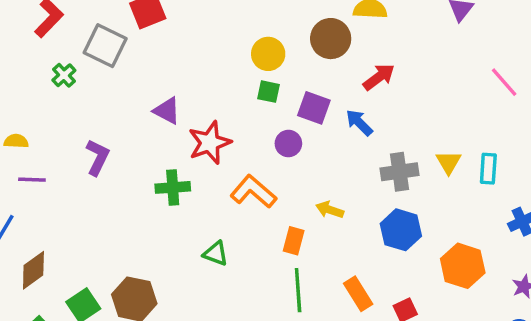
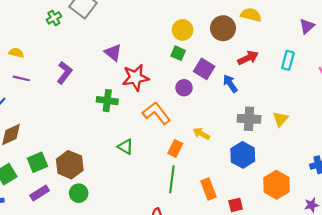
cyan rectangle: (488, 169) -> (288, 60), moved

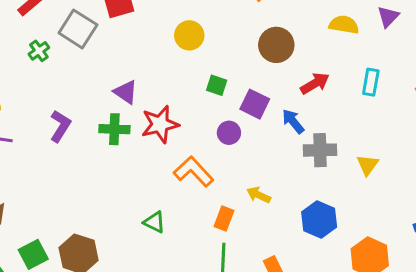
yellow semicircle: (251, 15) -> (344, 25), moved
purple triangle: (307, 26) -> (388, 17), moved
yellow circle: (183, 30) -> (189, 35), moved
green cross: (107, 101) -> (114, 129), moved
gray cross: (249, 119) -> (320, 150), moved

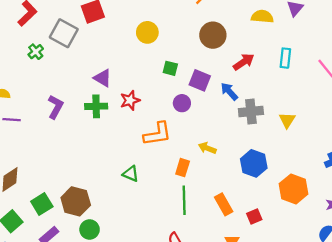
red star: (160, 124) -> (130, 100), size x0.7
orange L-shape: (193, 171) -> (157, 134), turned 128

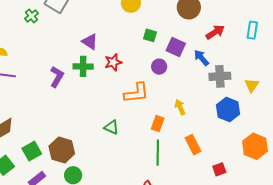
purple L-shape: (55, 107) -> (57, 77), moved
yellow arrow: (207, 148) -> (180, 107), turned 42
blue hexagon: (254, 163) -> (228, 110), moved
orange rectangle: (224, 204) -> (193, 145), moved

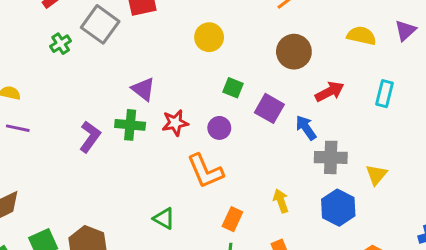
purple circle: (159, 67) -> (219, 128), moved
orange L-shape: (136, 93) -> (205, 171), turned 68
yellow arrow: (180, 107) -> (281, 201), moved

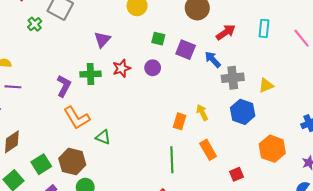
purple triangle: (143, 89) -> (102, 40), moved, turned 42
orange L-shape: (205, 171) -> (77, 118), moved
yellow triangle: (376, 175) -> (266, 86), turned 35
green triangle: (164, 218) -> (103, 137), moved
orange rectangle: (232, 219) -> (180, 121), moved

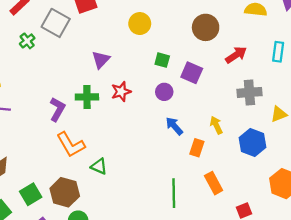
blue arrow: (213, 59) -> (174, 126), moved
purple circle: (153, 68) -> (164, 92), moved
gray cross: (233, 78) -> (249, 92), moved
yellow arrow: (202, 113) -> (216, 125), moved
orange rectangle: (180, 121) -> (197, 148), moved

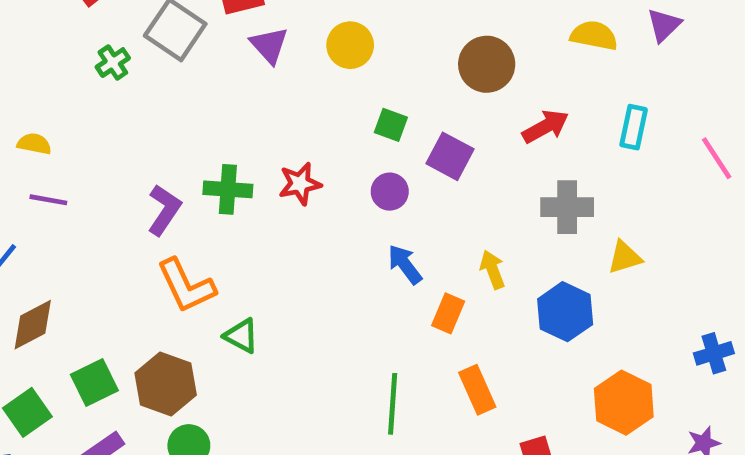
purple triangle: (101, 60) -> (269, 45), moved, turned -30

